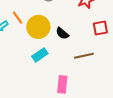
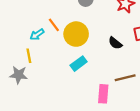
black semicircle: (62, 33) -> (115, 43), moved
brown line: (84, 56) -> (125, 78), moved

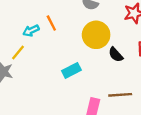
yellow circle: (76, 34) -> (96, 35), moved
yellow line: (29, 56) -> (18, 52), turned 40

